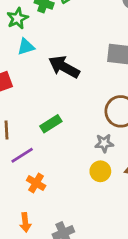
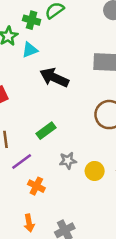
cyan triangle: (26, 47) -> (30, 50), moved
gray star: (104, 143) -> (68, 161), moved

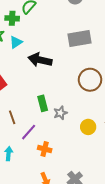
green rectangle: (46, 131) -> (43, 103), turned -56
gray star: (68, 161) -> (60, 113), moved

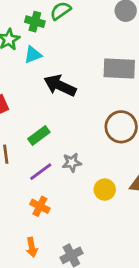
green rectangle: (43, 103) -> (39, 136), moved, turned 56
purple line: (29, 132) -> (41, 172), moved

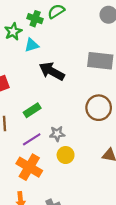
yellow circle: (105, 190) -> (66, 155), moved
orange cross: (40, 206) -> (29, 167), size x1.6

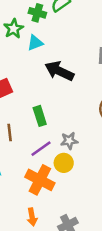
green rectangle: (32, 110) -> (40, 116), turned -72
yellow circle: (66, 155) -> (64, 163), moved

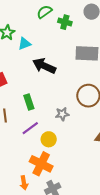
green cross: (37, 13) -> (65, 22), moved
gray star: (69, 141) -> (62, 114), moved
orange cross: (40, 180) -> (41, 164), moved

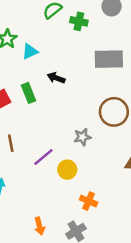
black arrow: (44, 66) -> (56, 78), size x0.6
green rectangle: (29, 102) -> (28, 93), moved
orange cross: (41, 164) -> (89, 201), moved, size x0.6

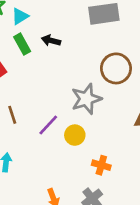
green rectangle: (28, 93) -> (22, 44), moved
gray star: (82, 137) -> (86, 99), size x1.6

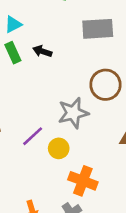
orange cross: (101, 165) -> (83, 181), size x1.5

